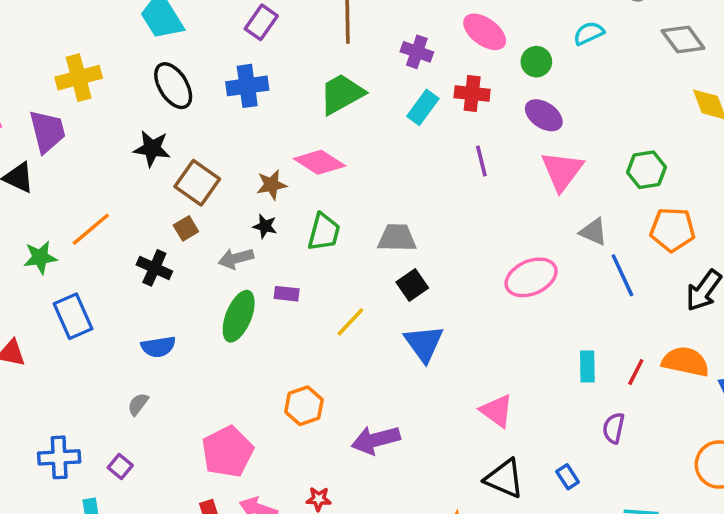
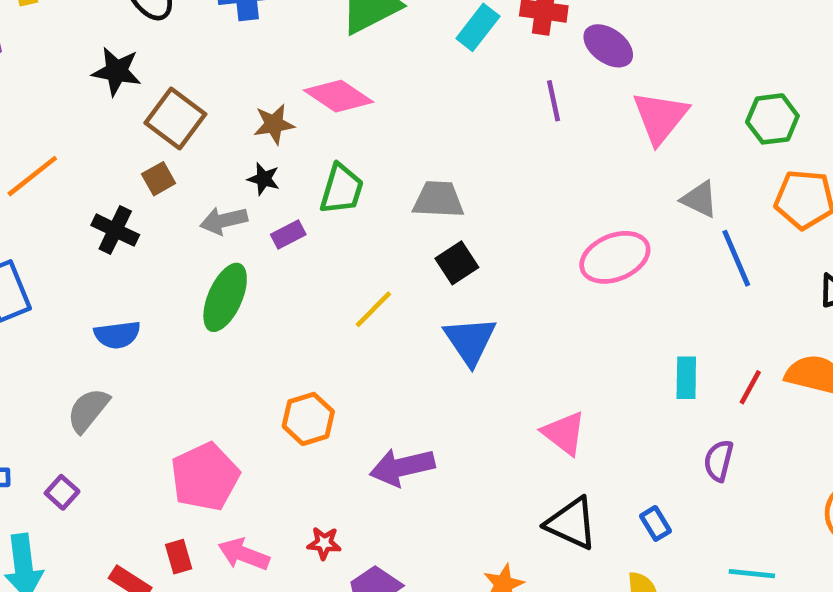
purple ellipse: (544, 115) -> (608, 46), moved
purple rectangle: (287, 294) -> (288, 235), moved, turned -35
gray semicircle: (138, 404) -> (88, 410), size x1.5

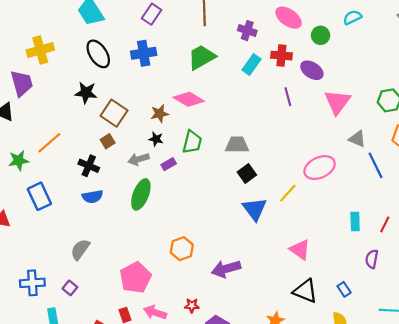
yellow line: (373, 309) -> (288, 193), moved
blue semicircle: (117, 335) -> (92, 197), moved

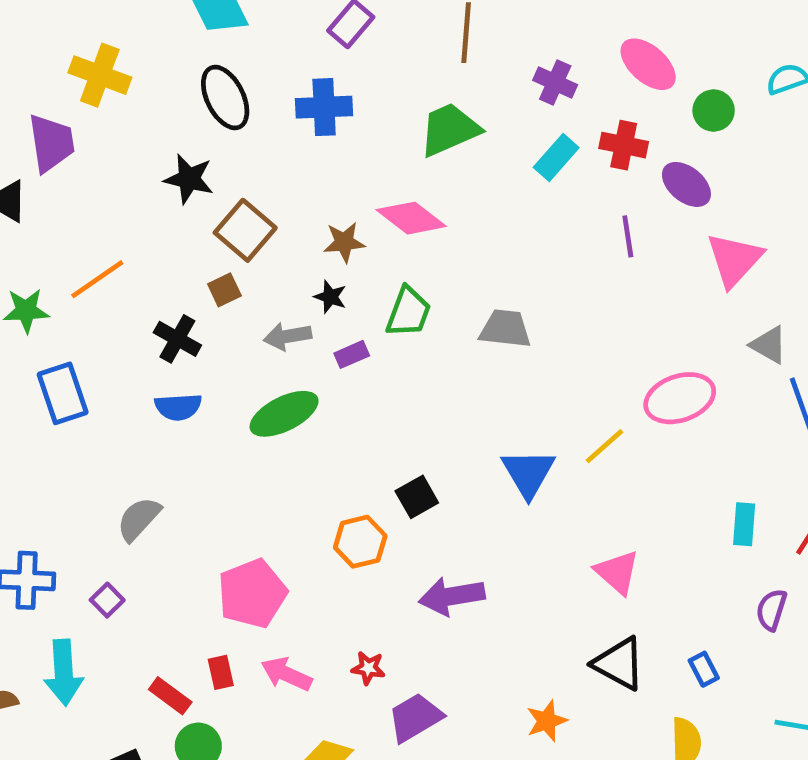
yellow cross: (40, 50) -> (100, 75), turned 30
black square: (247, 174) -> (417, 497), moved
green ellipse: (141, 194) -> (284, 414), turned 36

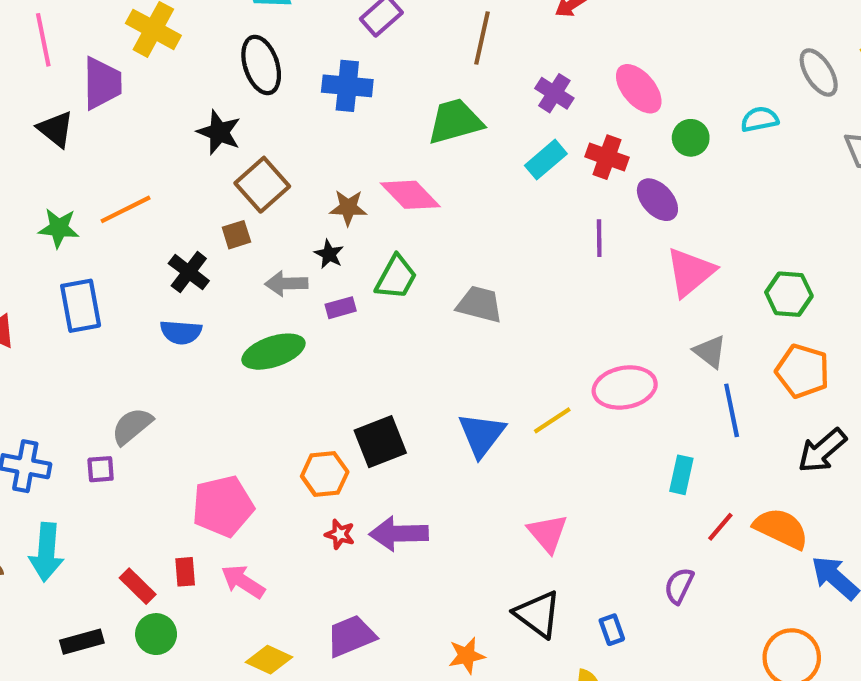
black square: (417, 497) -> (380, 442), size x1.4
cyan rectangle: (744, 524) -> (681, 475), moved
purple square: (107, 600) -> (101, 469), moved, turned 32
red star: (368, 668) -> (340, 534), moved

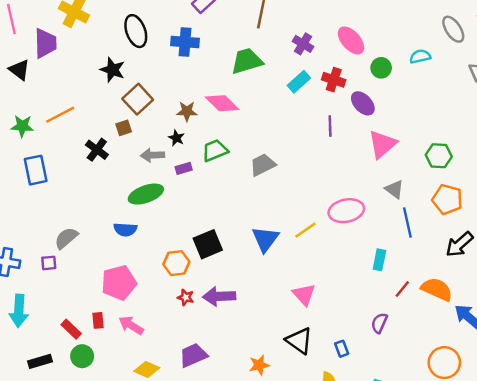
green trapezoid: (396, 277) -> (215, 150), turned -140
gray trapezoid: (479, 304) -> (263, 165), turned -40
blue semicircle: (181, 332) -> (125, 229), moved

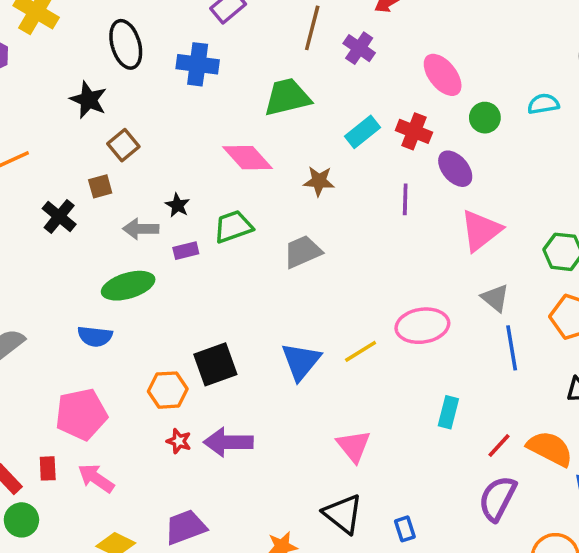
purple cross: (303, 44) -> (359, 48), moved
brown square: (138, 99) -> (123, 145), size x0.7
brown star: (187, 111) -> (319, 181), moved
cyan rectangle: (379, 260) -> (448, 412), moved
purple semicircle: (379, 323) -> (497, 498), moved, size x1.5

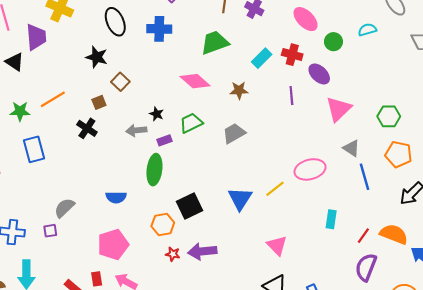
brown square: (100, 186) -> (99, 102), moved
green ellipse: (128, 286) -> (154, 170), moved, turned -60

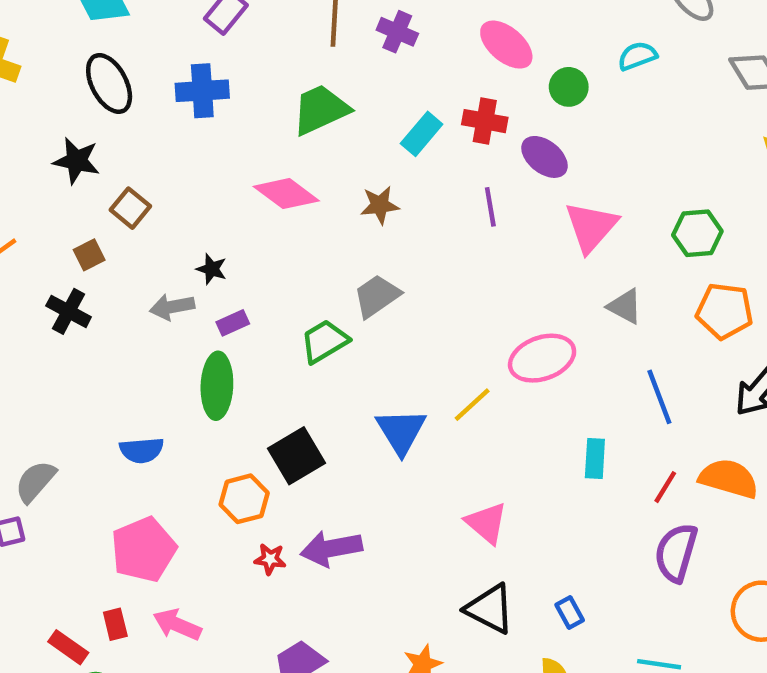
green trapezoid: (191, 123) -> (325, 341), moved
blue line: (365, 177) -> (659, 397), moved

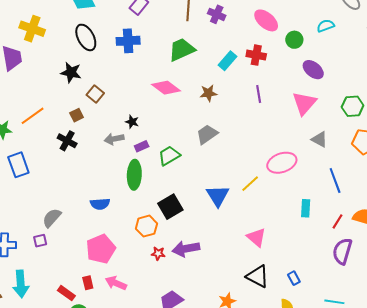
purple ellipse: (544, 157) -> (313, 70), moved
green trapezoid: (325, 341) -> (169, 156), moved

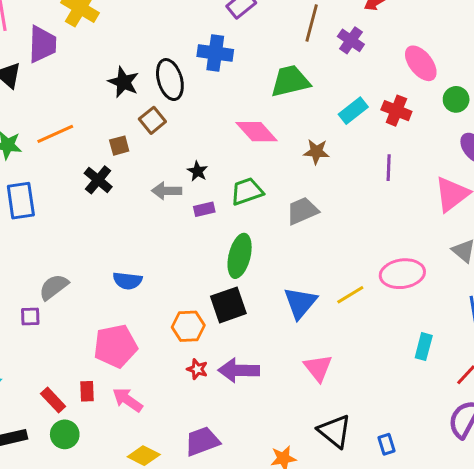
black ellipse: (86, 37) -> (170, 80), moved
green trapezoid: (169, 156) -> (247, 191), moved
green ellipse: (134, 175) -> (240, 256), moved
pink triangle: (256, 237) -> (318, 368), moved

